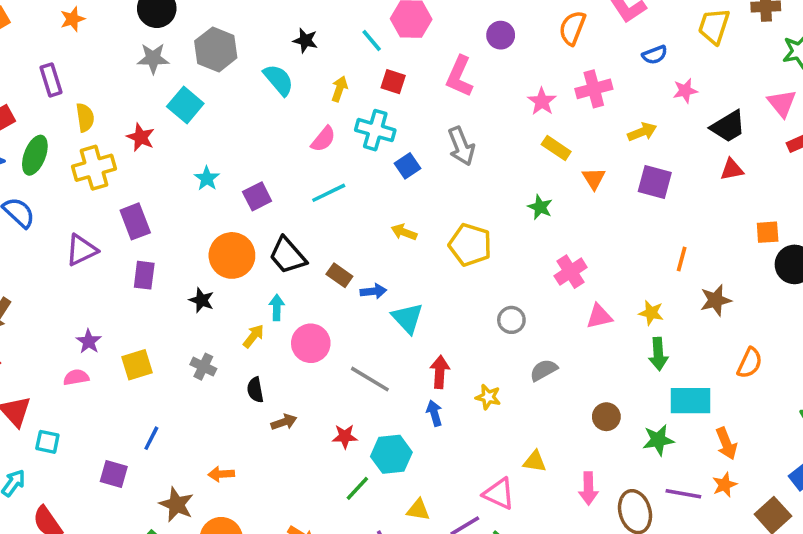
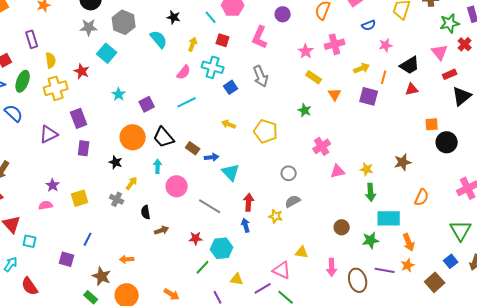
orange line: (682, 259) -> (384, 77), moved
yellow arrow: (253, 336) -> (132, 183), moved
gray semicircle: (544, 370) -> (293, 201), moved

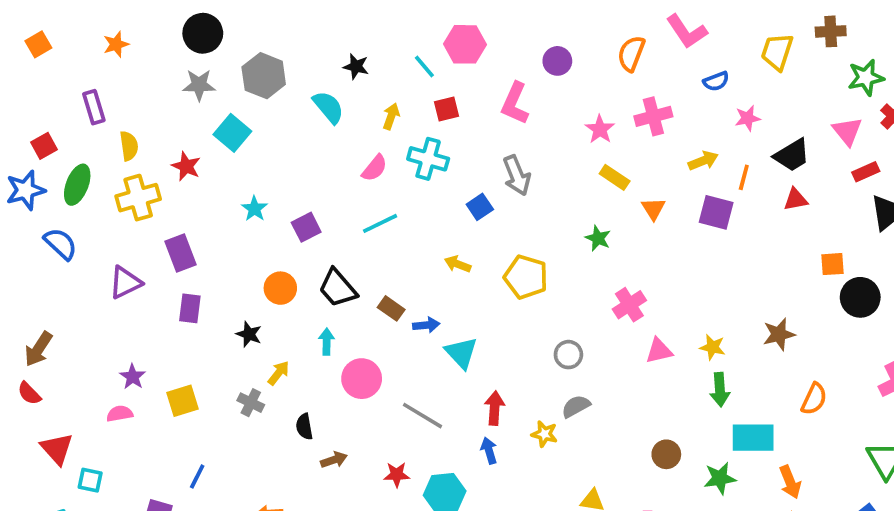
red square: (223, 40) -> (447, 109), turned -32
blue square: (231, 87) -> (480, 207), moved
orange circle: (133, 137) -> (280, 288), size x0.7

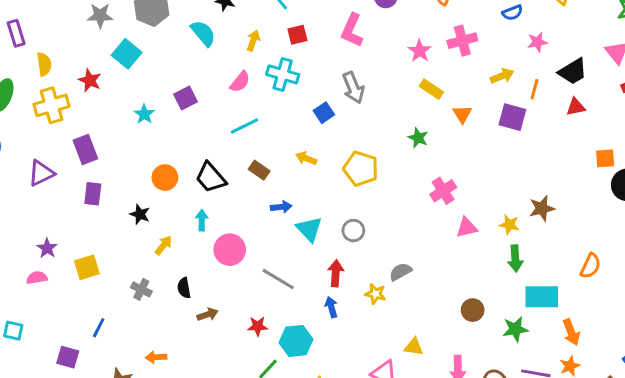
purple square: (306, 227) -> (186, 98), moved
brown rectangle: (391, 308) -> (259, 170), moved
brown star: (779, 334) -> (542, 208), moved
gray circle: (568, 355) -> (353, 231), moved
gray cross: (251, 403) -> (141, 289), moved

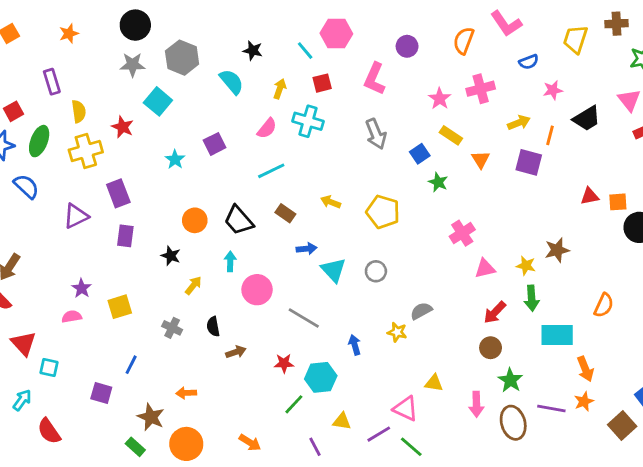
red triangle: (576, 107) -> (590, 196), moved
blue square: (324, 113) -> (420, 154), moved
red arrow: (336, 273) -> (495, 312), moved, turned -140
green star: (515, 329) -> (510, 380), moved, turned -30

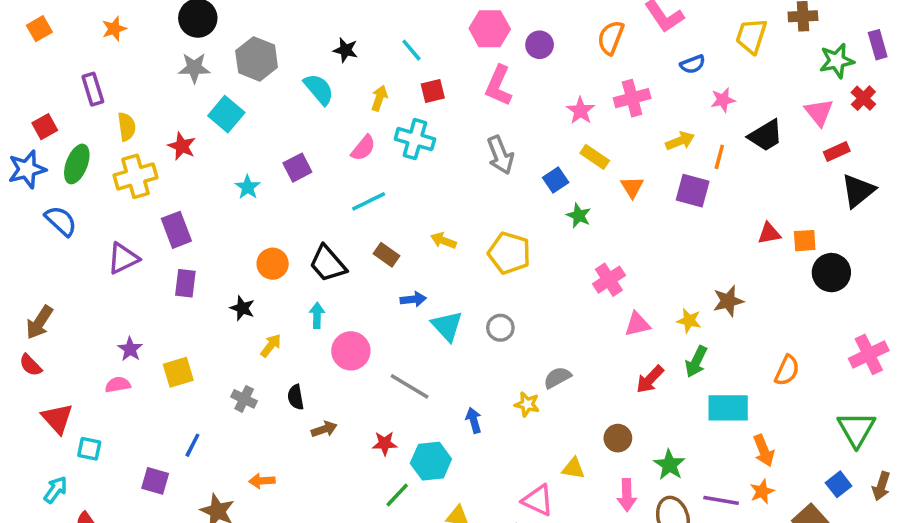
pink hexagon: (336, 34) -> (490, 29), moved
green arrow: (532, 298) -> (696, 362), turned 30
brown circle: (491, 348) -> (618, 438), moved

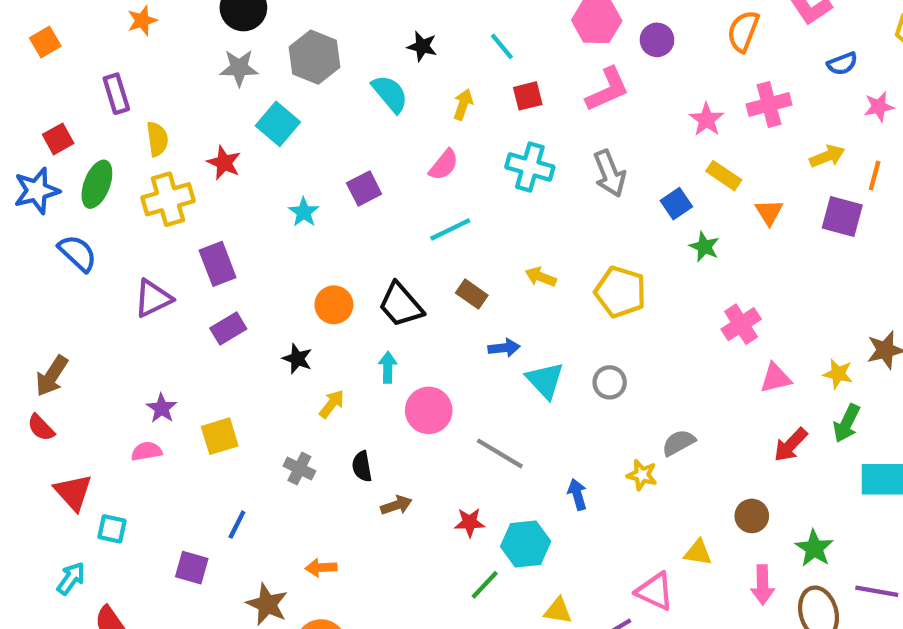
orange square: (39, 29) -> (45, 42), moved
pink L-shape: (499, 86) -> (607, 89), turned -138
cyan cross: (415, 139) -> (530, 167), moved
purple rectangle: (185, 283) -> (228, 329), turned 52

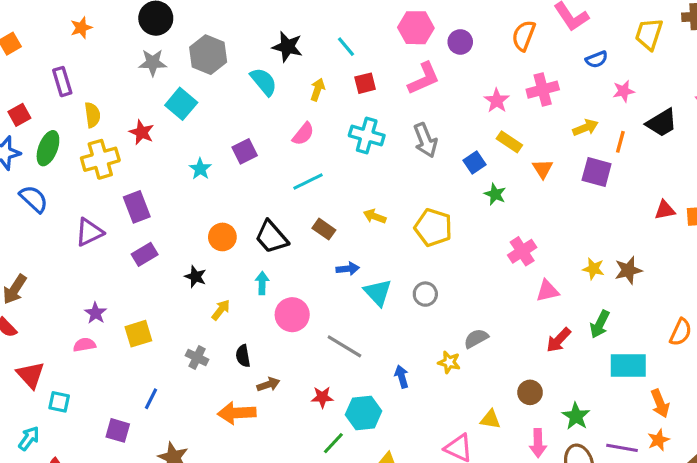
black star: (422, 46) -> (287, 47), size x1.4
yellow star: (838, 374) -> (593, 269), moved
orange arrow: (321, 568) -> (237, 413), moved, size x1.6

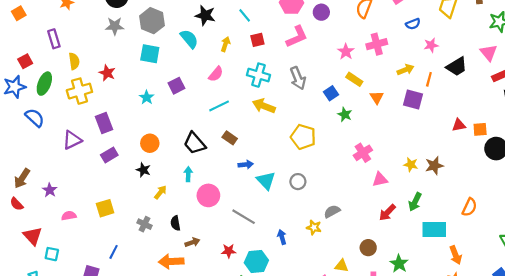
cyan square: (181, 104) -> (150, 54), moved, turned -30
yellow arrow: (375, 216) -> (264, 106), moved, size x1.5
orange circle: (222, 237) -> (150, 143), moved
purple star: (96, 313) -> (50, 190), moved

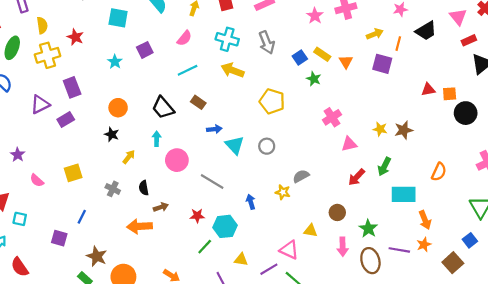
yellow rectangle: (354, 79) -> (322, 54), moved
purple rectangle: (109, 155) -> (66, 119), moved
pink semicircle: (69, 216) -> (37, 180), turned -128

